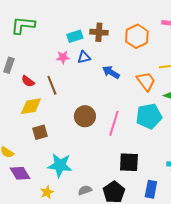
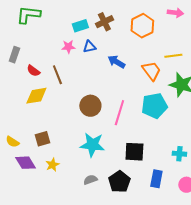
brown cross: (99, 32) -> (104, 22), turned -30
brown square: (40, 132) -> (42, 139), moved
cyan star: (60, 165) -> (92, 145), moved
yellow star: (47, 192) -> (52, 165), moved

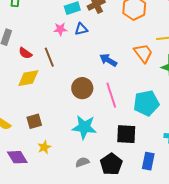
blue arrow: (116, 62) -> (108, 60), moved
cyan pentagon: (154, 106) -> (146, 103), moved
pink line: (119, 113) -> (111, 95), turned -35
purple diamond: (25, 163) -> (17, 157), moved

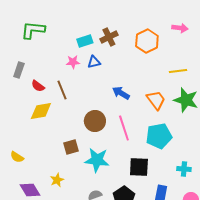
orange trapezoid: (143, 53) -> (156, 100), moved
brown square: (34, 121) -> (71, 147), moved

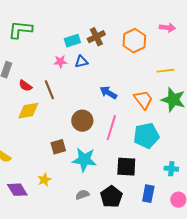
pink line: (124, 128) -> (111, 128), turned 35

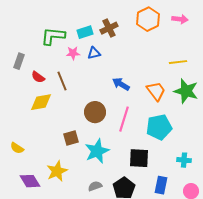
green L-shape: (20, 30) -> (53, 36), moved
orange hexagon: (134, 41) -> (148, 19), moved
cyan star: (84, 160) -> (97, 151), turned -30
yellow star: (44, 180) -> (57, 171), size x1.5

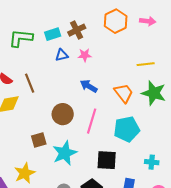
pink star: (73, 53) -> (85, 55), moved

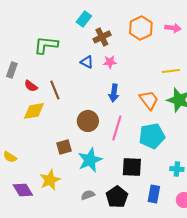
cyan rectangle: (53, 34) -> (84, 19), moved, turned -35
blue triangle: (62, 55) -> (87, 62), turned 40
blue arrow: (89, 86) -> (114, 93), turned -114

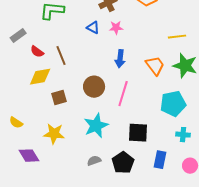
gray rectangle: (12, 70) -> (18, 36), turned 35
cyan pentagon: (152, 136) -> (173, 104), moved
brown square: (64, 147) -> (59, 98), moved
yellow star: (50, 180) -> (54, 134), moved, turned 30

